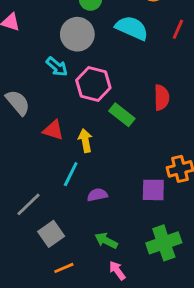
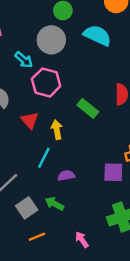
cyan arrow: (57, 67) -> (24, 60), moved
pink hexagon: (93, 84) -> (46, 82), moved
red triangle: (53, 130) -> (30, 120), turned 30
green arrow: (106, 241) -> (54, 204), moved

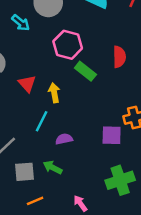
pink hexagon: (46, 82) -> (68, 45), moved
gray square: (27, 208) -> (25, 172), turned 30

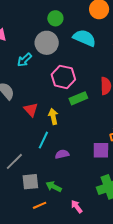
cyan arrow: (21, 23) -> (24, 60), turned 98
green rectangle: (85, 71) -> (78, 98), turned -60
green arrow: (53, 167) -> (54, 187), moved

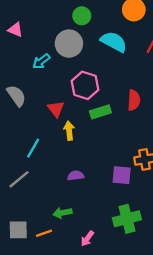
red triangle: (31, 110) -> (56, 109), moved
cyan line: (43, 140) -> (33, 148), moved
gray square: (30, 182) -> (18, 230), moved
green arrow: (54, 187) -> (62, 213), turned -42
pink arrow: (77, 206) -> (87, 238), turned -112

